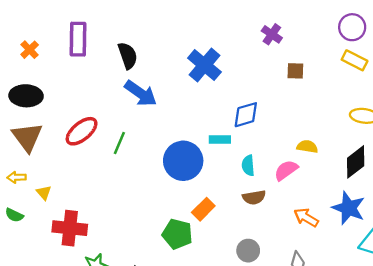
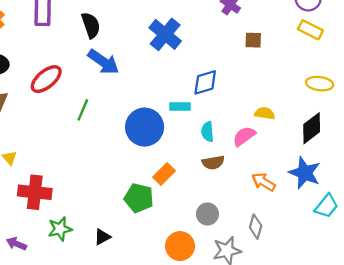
red ellipse: (82, 131) -> (46, 79), moved

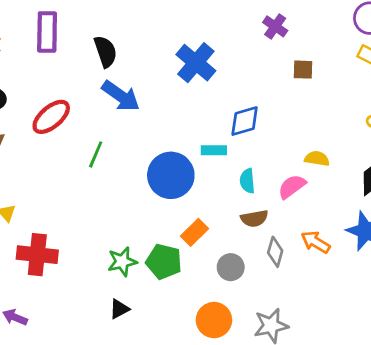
gray circle: (207, 214) -> (231, 267), moved
gray diamond: (256, 227) -> (275, 252), moved
green star: (60, 229) -> (122, 262), moved

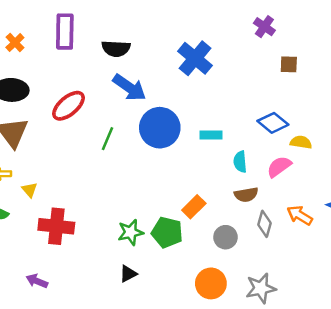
black semicircle: (105, 51) -> (116, 49), turned 112
blue diamond: (245, 121) -> (273, 123), moved, turned 56
blue circle: (171, 175) -> (160, 128), moved

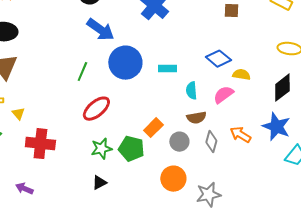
red ellipse: (68, 106) -> (96, 109), moved
gray circle: (225, 237) -> (179, 142), moved
orange circle: (211, 283) -> (173, 179), moved

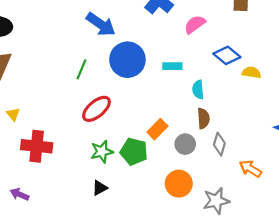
pink semicircle: (223, 95) -> (195, 24), moved
brown semicircle: (196, 118) -> (203, 118), turned -84
orange arrow: (240, 135) -> (250, 169), moved

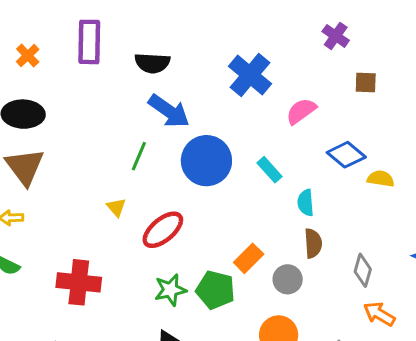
cyan rectangle: (172, 66) -> (270, 170), turned 48
green line: (82, 69) -> (139, 156), moved
yellow triangle: (13, 114) -> (116, 207), moved
gray diamond: (219, 144) -> (363, 270), moved

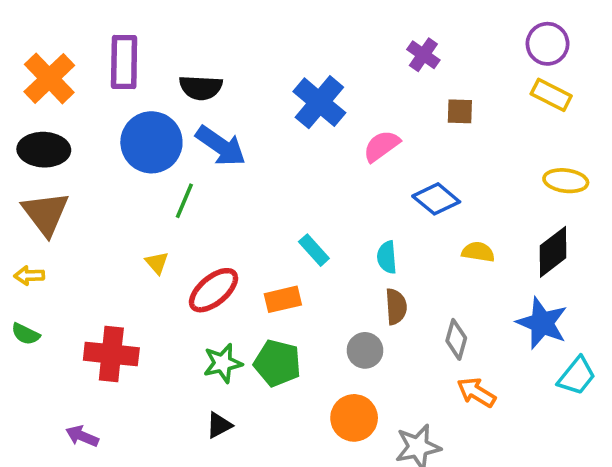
orange cross: (28, 55) -> (49, 78), size x1.8
blue circle: (206, 161) -> (151, 142), moved
cyan rectangle: (270, 170) -> (314, 250), moved
yellow semicircle: (381, 179) -> (478, 252), moved
orange rectangle: (249, 258) -> (283, 299), moved, turned 32

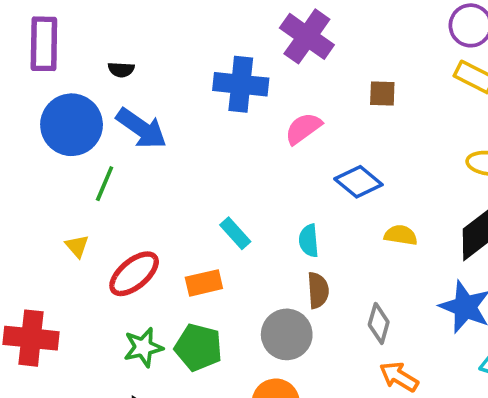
purple cross: (423, 55) -> (307, 36), moved, size x1.6
black semicircle: (201, 88) -> (121, 70), size x0.6
blue cross: (319, 102) -> (241, 84), turned -34
gray circle: (365, 350) -> (287, 334), size x1.4

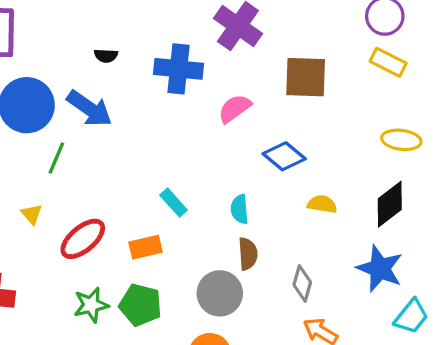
black semicircle: (121, 70) -> (106, 56), moved
brown square: (382, 93) -> (306, 77), size x1.8

